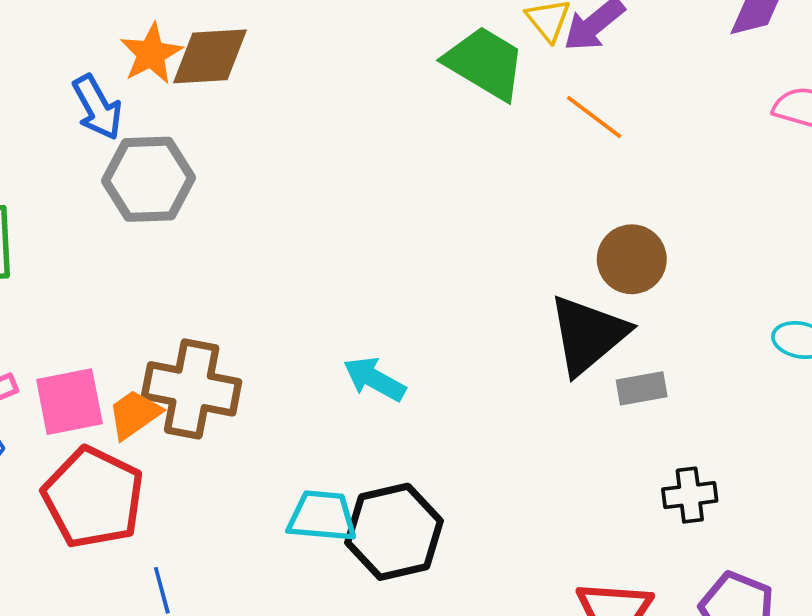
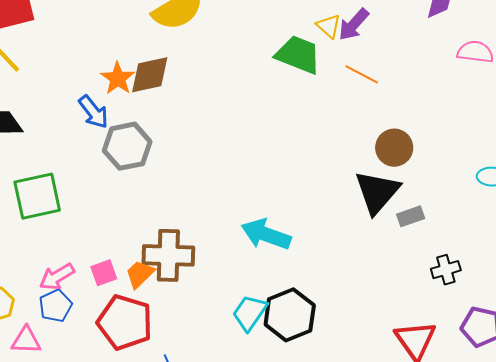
cyan arrow: (374, 379) -> (266, 234), size x1.4
pink square: (69, 402) -> (104, 273), size x0.7
cyan trapezoid: (322, 516) -> (250, 313), turned -51

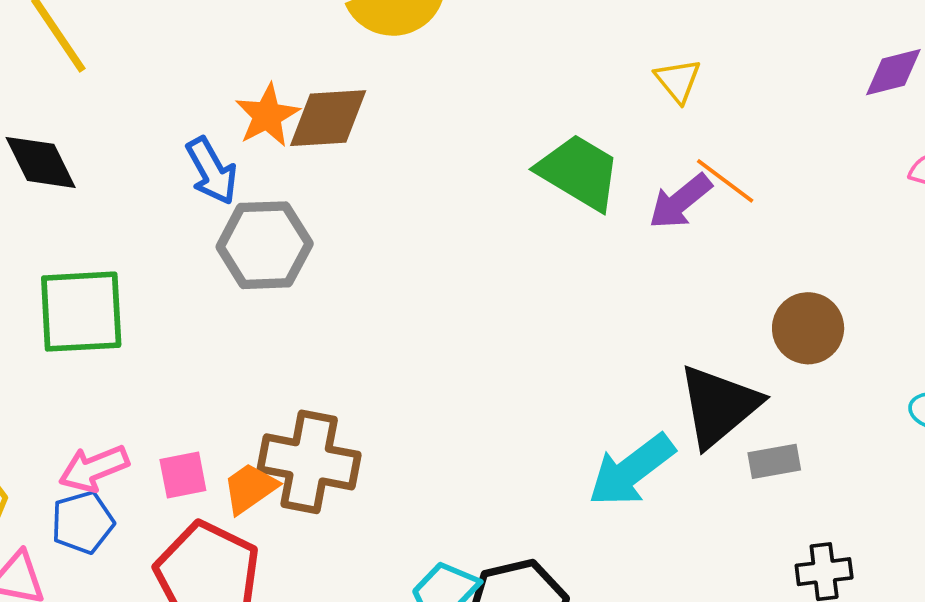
purple arrow: (354, 24) -> (680, 201), moved
green trapezoid: (298, 55) -> (579, 172), moved
brown circle: (394, 148) -> (808, 328), moved
cyan arrow: (266, 234) -> (631, 470), moved, turned -66

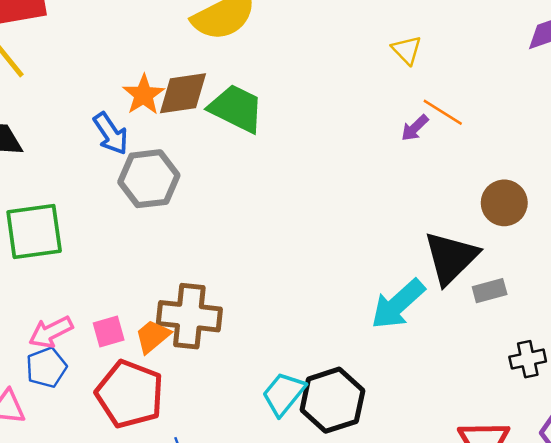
green trapezoid: (579, 172) -> (236, 108), moved
purple arrow: (680, 201) -> (415, 128), size x0.7

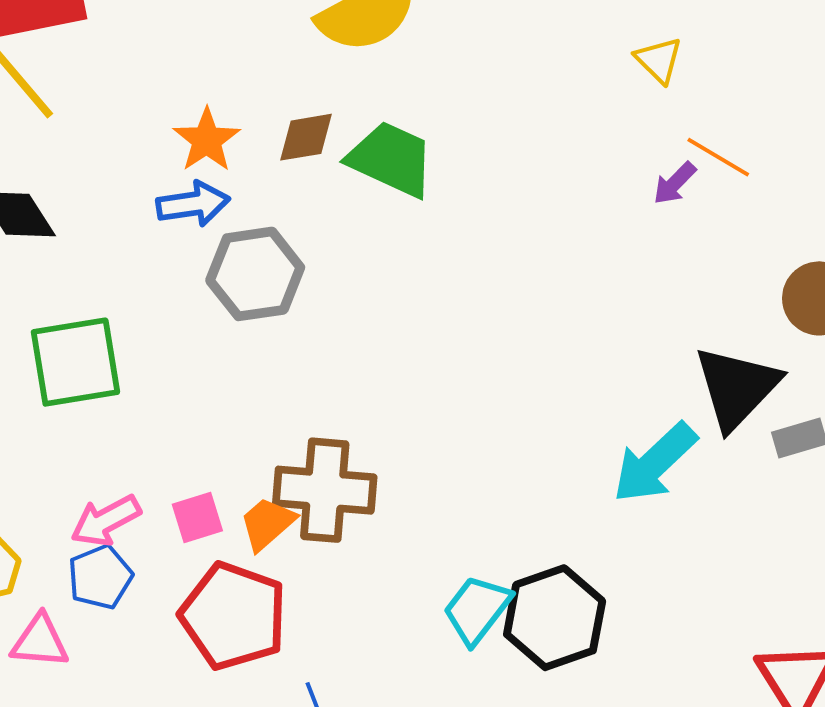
brown diamond: (183, 93) -> (306, 137), size x0.7
orange star: (144, 95) -> (207, 140), moved
blue arrow: (111, 134) -> (193, 204), turned -63

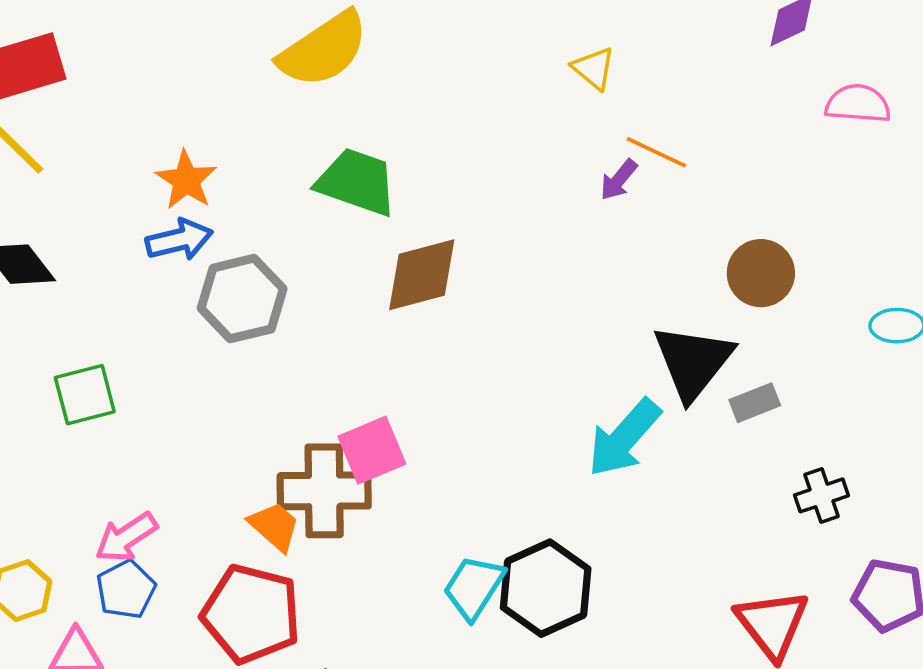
brown diamond: (306, 137) -> (422, 275), moved, size x1.5
green square: (75, 362) -> (85, 395), size x0.7
pink square: (197, 518) -> (372, 450), moved, size x1.4
orange trapezoid: (267, 523) -> (274, 526), turned 88

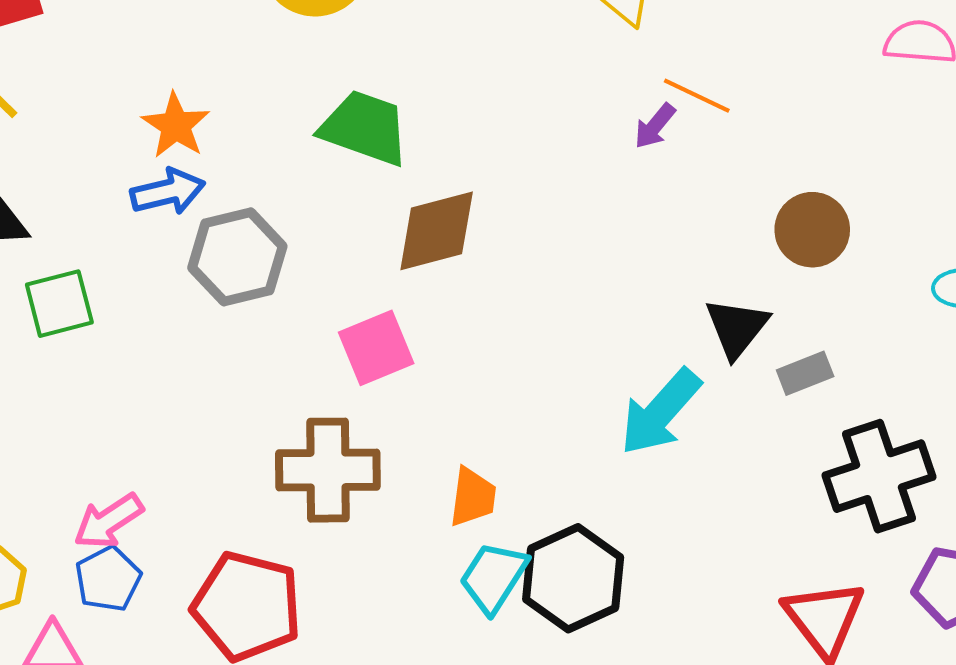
black triangle: (693, 362) -> (737, 328), size x0.7
green square: (85, 395) -> (59, 304), moved
pink square: (372, 450) -> (376, 348), moved
black cross: (822, 495) -> (879, 476), size x1.8
orange trapezoid: (274, 526) -> (473, 497), moved, turned 56

